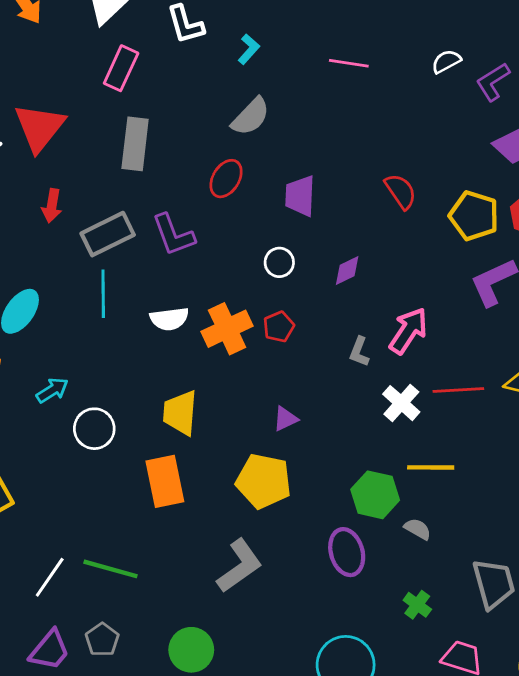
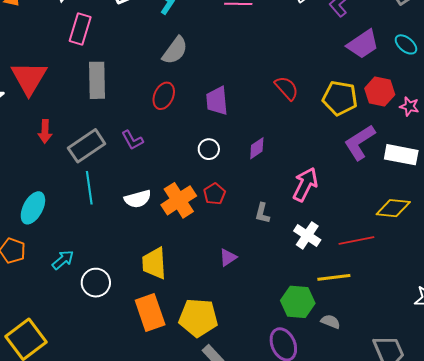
purple L-shape: (173, 235) -> (132, 140), size x0.7
gray L-shape: (359, 352) -> (262, 213), moved
red line: (458, 390) -> (356, 241), moved
yellow pentagon: (264, 481) -> (198, 318), moved

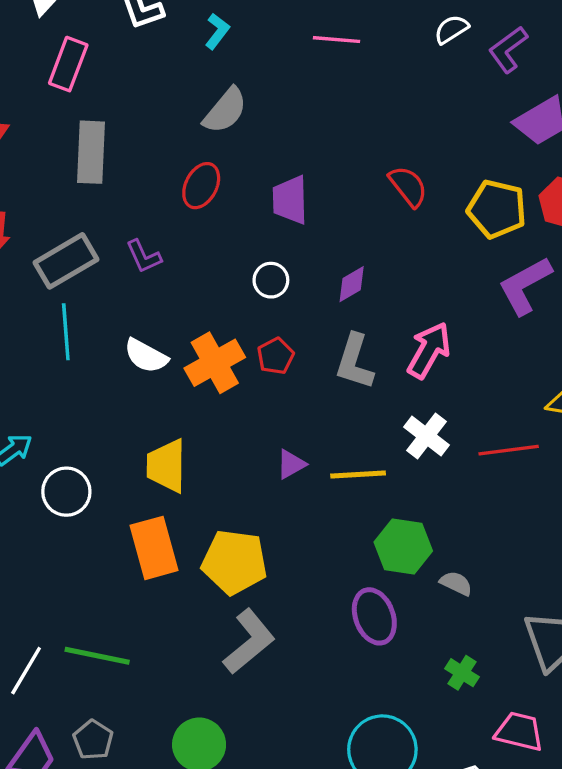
white semicircle: (138, 199) -> (146, 356), turned 40
gray L-shape: (262, 213) -> (355, 362), moved, size x1.6
yellow line: (334, 277) -> (358, 475), moved

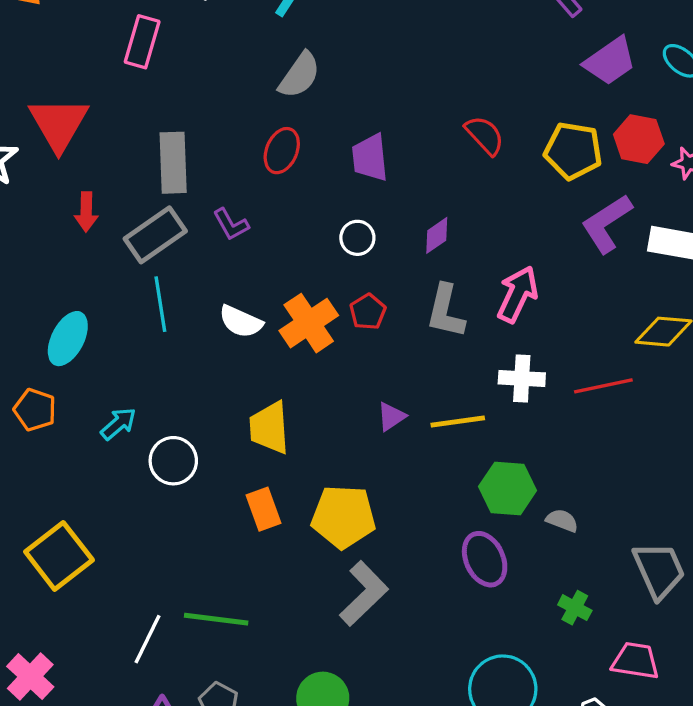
gray rectangle: (91, 152) -> (173, 163), moved
white cross: (427, 436) -> (522, 378), turned -30
orange rectangle: (154, 548) -> (264, 509), size x0.7

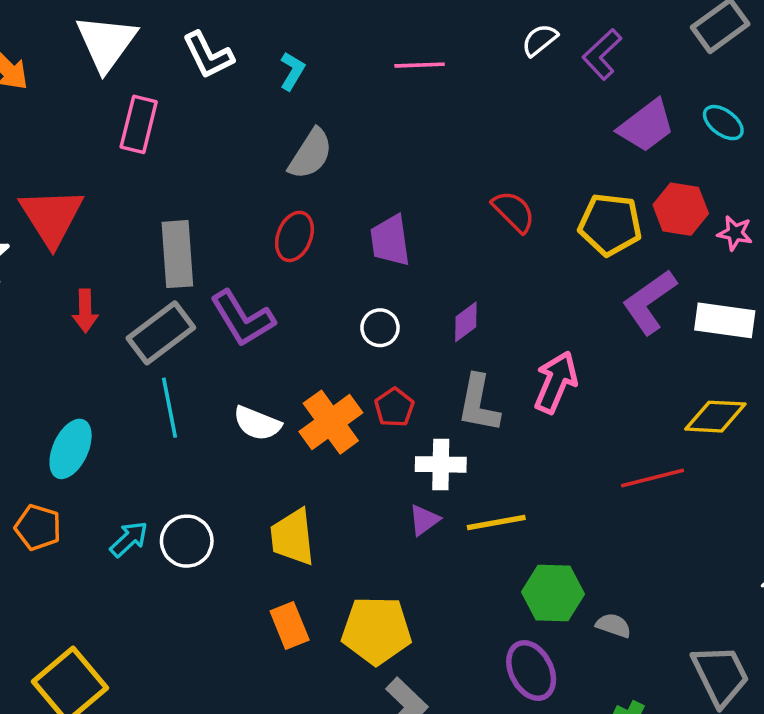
purple L-shape: (231, 224) -> (242, 318), size x1.6
white cross: (522, 378) -> (441, 464), moved
white circle: (173, 461) -> (187, 541), moved

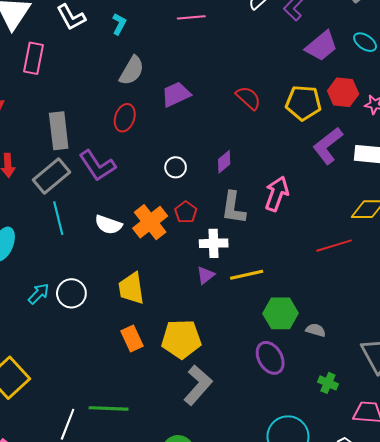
purple trapezoid: (390, 240) -> (176, 94), moved, turned 76

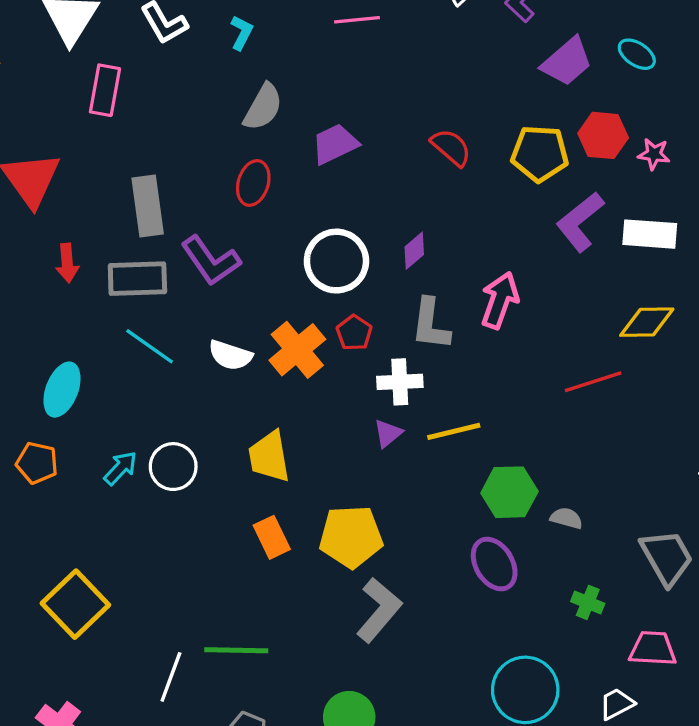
white circle: (176, 167) -> (336, 261), size x1.8
gray rectangle: (51, 176) -> (137, 279), turned 39
cyan line: (58, 218) -> (150, 346), turned -40

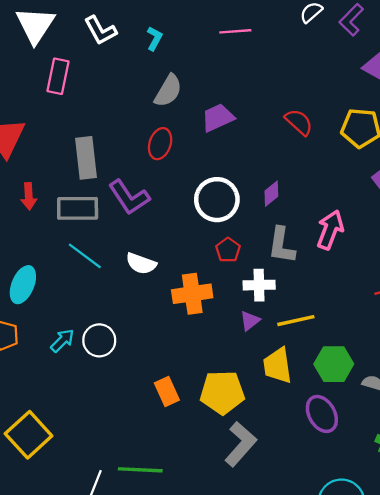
orange cross: (297, 350) -> (192, 294), moved, turned 30
yellow trapezoid: (269, 457) -> (278, 366), moved

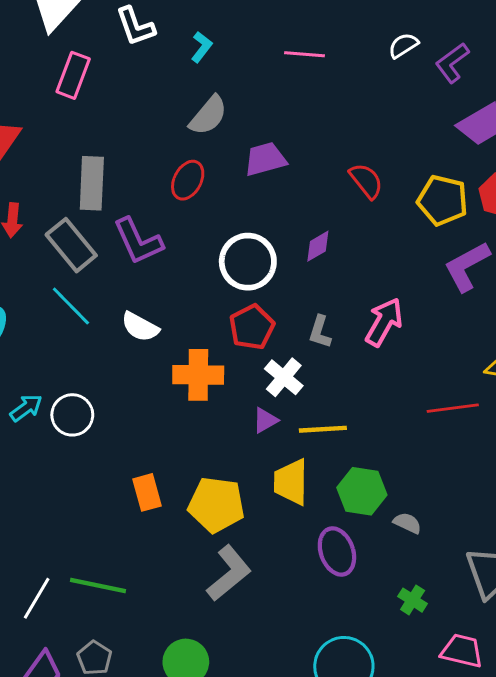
purple diamond: (271, 194) -> (318, 246), moved
gray rectangle: (78, 208) -> (71, 245), turned 42
gray L-shape: (282, 245) -> (320, 332), size x0.7
red pentagon: (228, 250) -> (252, 327), size x1.4
white cross: (259, 285) -> (284, 377), turned 32

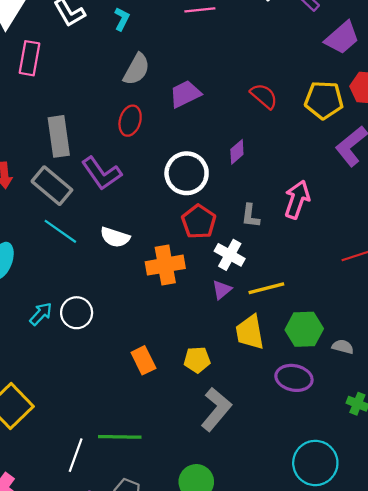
yellow pentagon: (216, 505) -> (197, 360), size x0.6
purple ellipse: (337, 551) -> (294, 378), turned -48

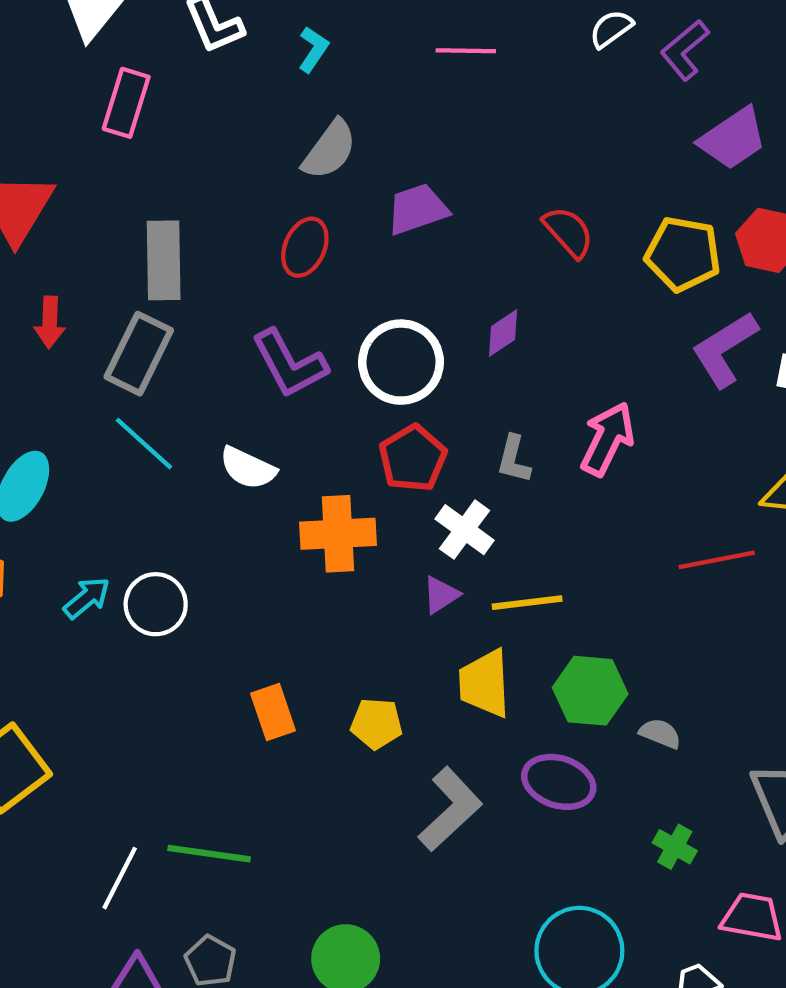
purple L-shape: (102, 173) -> (289, 364), moved
gray rectangle: (52, 186) -> (139, 354), turned 69
gray L-shape: (216, 409) -> (450, 809), moved

